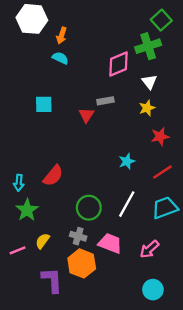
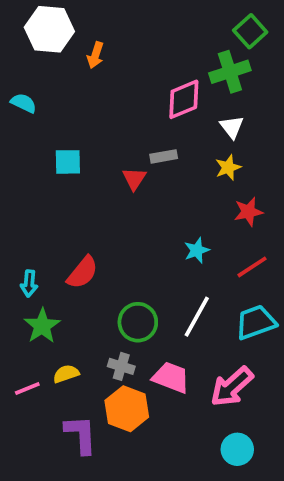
cyan semicircle: (60, 58) -> (24, 103), moved
yellow semicircle: (43, 241) -> (66, 374), turned 35
pink arrow: (149, 249) -> (232, 387), size x1.4

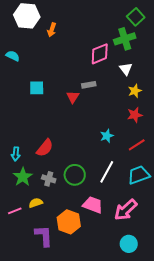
yellow star: (228, 167) -> (135, 91), moved
gray cross: (121, 366) -> (49, 179), moved

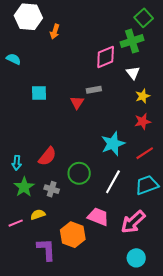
cyan star: (107, 136) -> (113, 144), size x1.6
green circle: (75, 175) -> (79, 173), moved

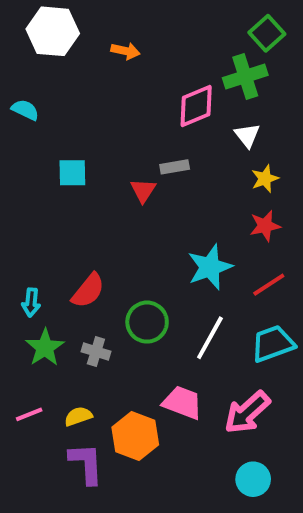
orange arrow: (55, 32) -> (125, 51), moved, turned -96
yellow semicircle: (38, 215) -> (78, 416), moved

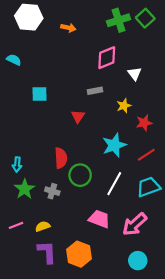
green cross: (245, 76) -> (119, 20), moved
yellow star: (265, 179) -> (124, 106), moved
red triangle: (143, 190) -> (78, 116), moved
red semicircle: (88, 291) -> (61, 158), moved, turned -42
orange hexagon: (135, 436) -> (79, 254), moved

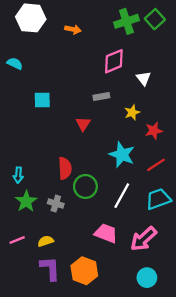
cyan star: (114, 145) -> (122, 155), turned -30

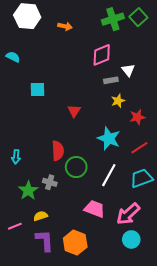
gray rectangle: (101, 97) -> (111, 80), moved
green star: (26, 201) -> (28, 190), moved
pink line: (17, 240) -> (15, 226), moved
cyan circle: (147, 278) -> (131, 239), moved

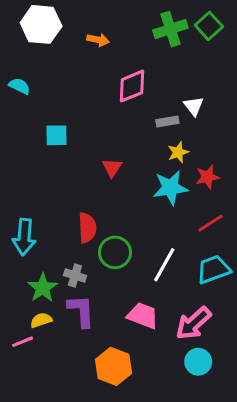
pink diamond: (102, 55) -> (132, 86), moved
cyan star: (109, 138) -> (170, 188), moved, turned -30
cyan arrow: (16, 157) -> (24, 237), size x1.6
yellow semicircle: (40, 216) -> (41, 320), moved
purple L-shape: (45, 240) -> (81, 311), moved

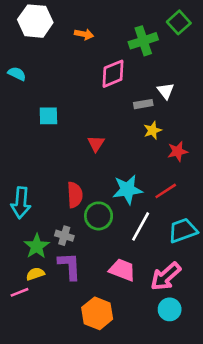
green cross: (170, 29) -> (143, 41), moved
cyan star: (170, 188) -> (127, 190), moved
red line: (210, 223) -> (166, 191), moved

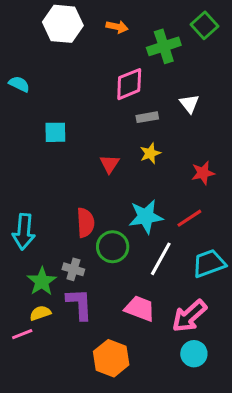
white hexagon: (35, 21) -> (63, 24), moved
orange arrow: (84, 34) -> (117, 27), moved
gray rectangle: (143, 104) -> (147, 117), moved
yellow star: (152, 130) -> (150, 153), moved

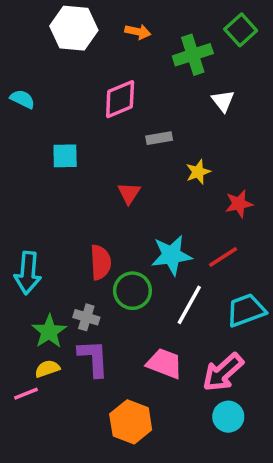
pink diamond: (129, 84) -> (120, 99), moved
white triangle: (189, 104) -> (223, 101), moved
gray rectangle: (147, 117) -> (159, 138), moved
yellow star: (150, 153) -> (198, 172), moved

